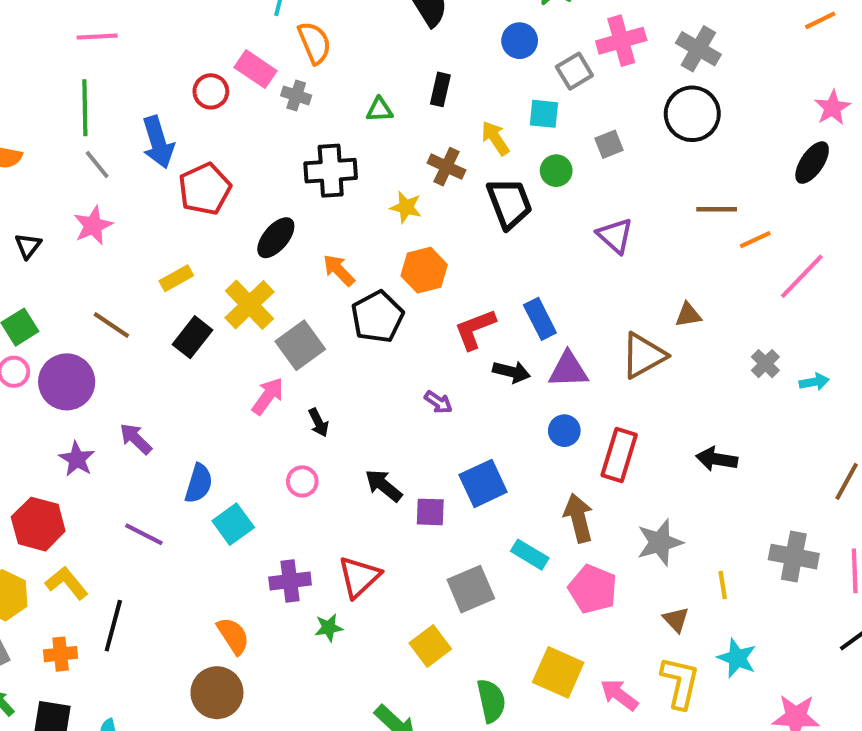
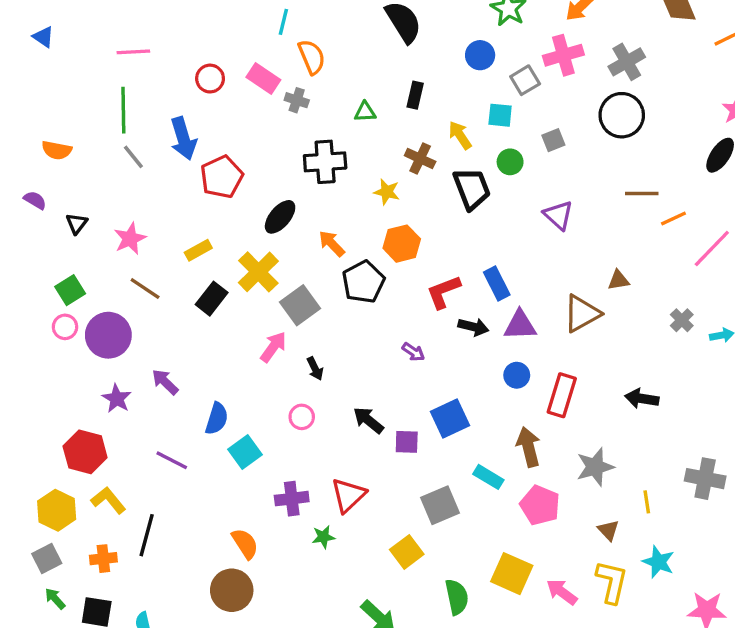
gray cross: (698, 49) -> (627, 62), turned 30
red circle: (211, 91) -> (210, 79), moved
pink star: (93, 225) -> (130, 239), moved

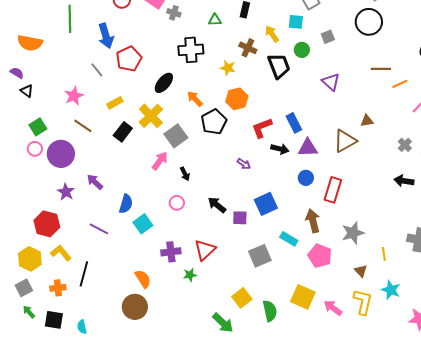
orange semicircle: (57, 150) -> (30, 43), size x1.4
gray line: (133, 157) -> (97, 70), moved
black triangle: (77, 224) -> (27, 91), moved, turned -32
black arrow: (642, 399) -> (404, 181), moved
yellow square: (407, 552) -> (242, 298), moved

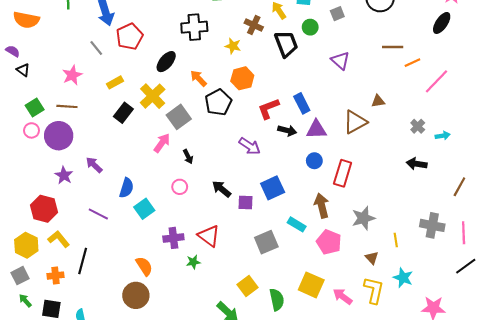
brown line: (83, 126) -> (67, 106), moved, turned -30
purple arrow: (244, 164) -> (250, 146), size x1.5
red triangle: (205, 250) -> (209, 236), turned -40

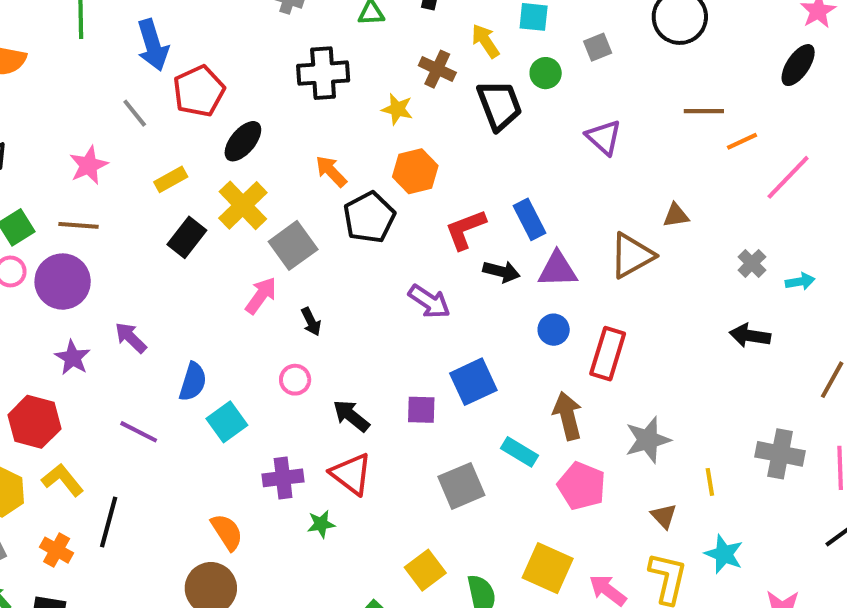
black ellipse: (166, 62) -> (243, 141), moved
black arrow: (221, 189) -> (351, 416), moved
orange cross: (56, 276) -> (57, 550), turned 35

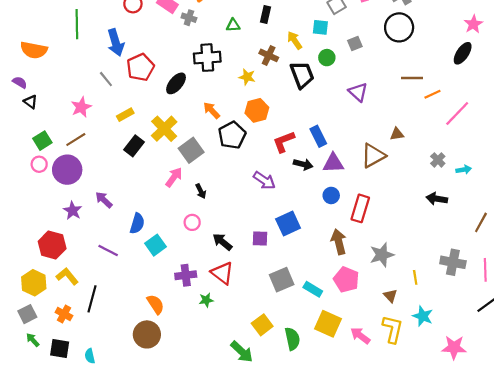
black ellipse: (243, 141) -> (176, 83), moved
brown line: (79, 225) -> (76, 139), turned -36
cyan rectangle: (520, 452) -> (313, 289), moved

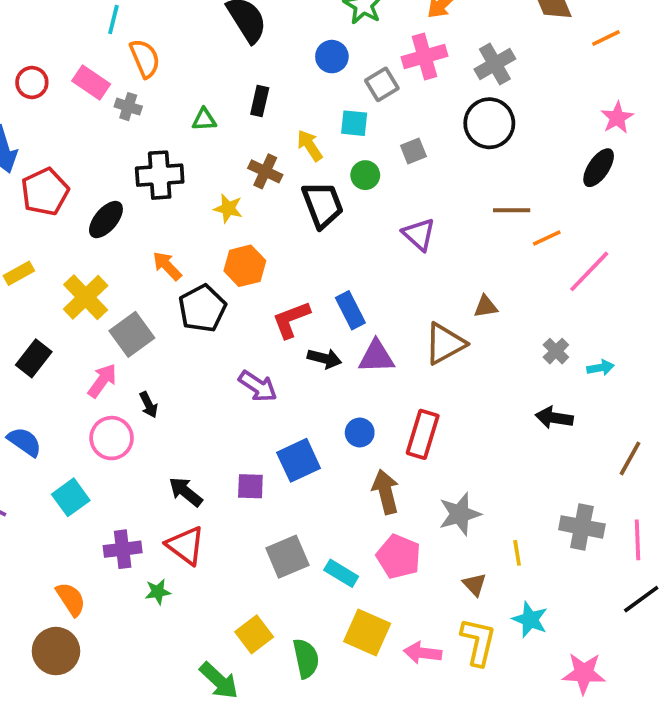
black rectangle: (134, 146) -> (34, 358), moved
blue circle: (331, 195) -> (360, 433), moved
pink circle: (192, 222) -> (112, 438), moved, size x1.5
blue semicircle: (137, 224) -> (24, 442), moved, turned -72
pink arrow: (360, 336) -> (423, 653), turned -30

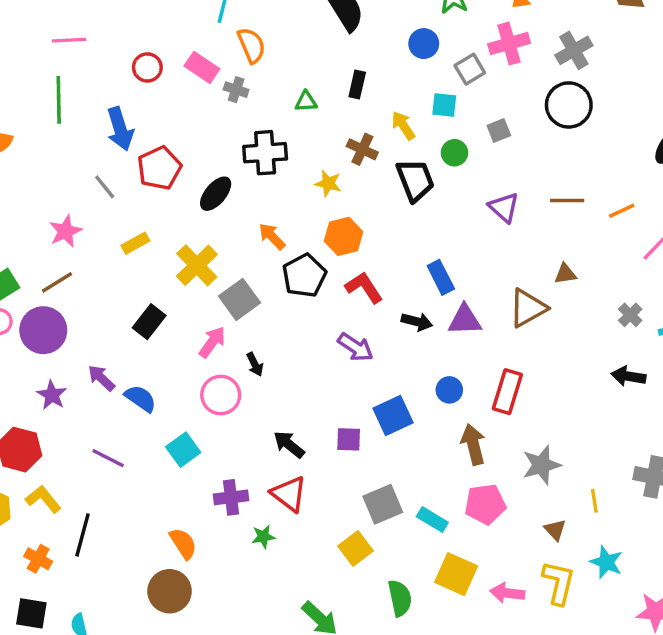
brown line: (512, 210) -> (567, 201), moved
red L-shape: (291, 320) -> (364, 288), moved, turned 78
pink pentagon: (399, 557) -> (485, 504), turned -30
yellow square: (254, 634) -> (356, 549), moved

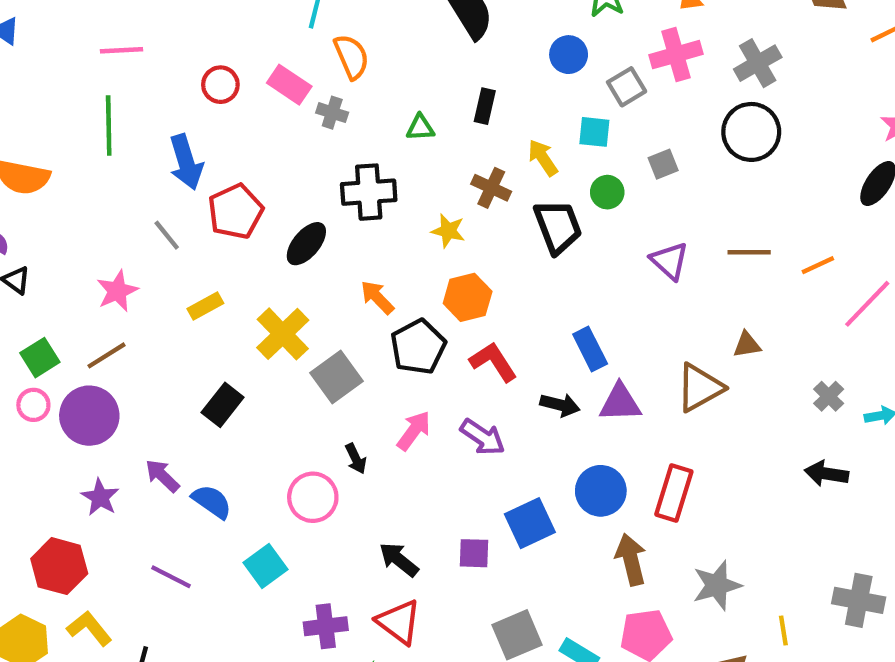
pink arrow: (212, 342) -> (414, 431), moved
blue circle: (449, 390) -> (601, 491), size x1.5

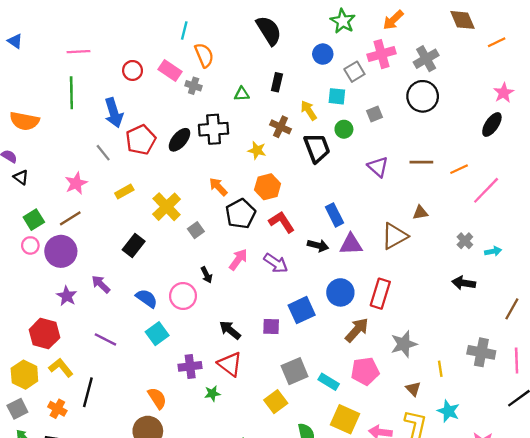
black ellipse: (306, 244) -> (179, 140), moved
gray square: (336, 377) -> (196, 230), size x0.6
blue semicircle: (212, 502) -> (147, 298), moved
brown arrow: (631, 560) -> (357, 330), turned 56

